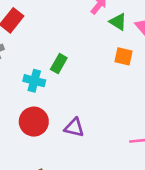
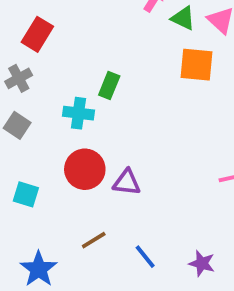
orange square: (123, 56) -> (197, 65), size x1.4
purple triangle: (74, 127) -> (127, 182), moved

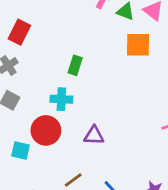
cyan cross: (79, 113) -> (61, 99), moved
red circle: (85, 169) -> (46, 130), moved

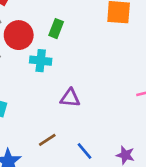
red circle: (46, 130) -> (19, 35), moved

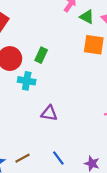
brown line: (47, 140) -> (22, 158), moved

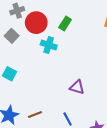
purple triangle: (49, 113) -> (77, 87), moved

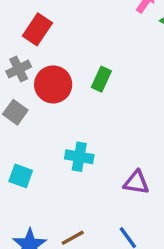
cyan cross: (49, 45) -> (79, 157), moved

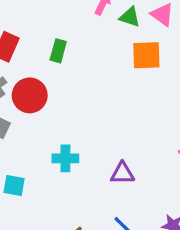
green rectangle: (101, 79) -> (58, 51), moved

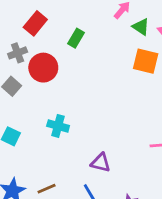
purple triangle: (122, 173) -> (101, 163), moved

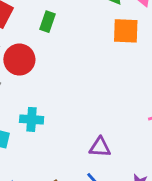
cyan cross: (58, 126) -> (32, 119), moved

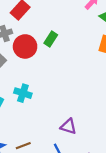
green rectangle: (47, 22) -> (51, 39), moved

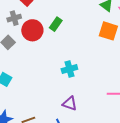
cyan cross: (23, 93) -> (69, 69), moved, turned -35

